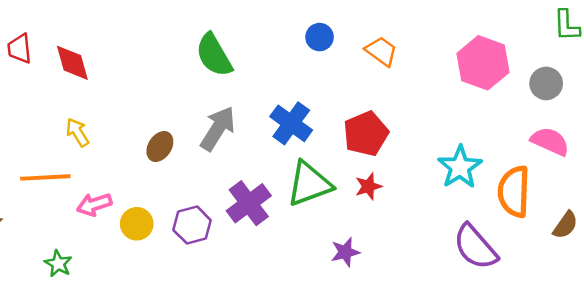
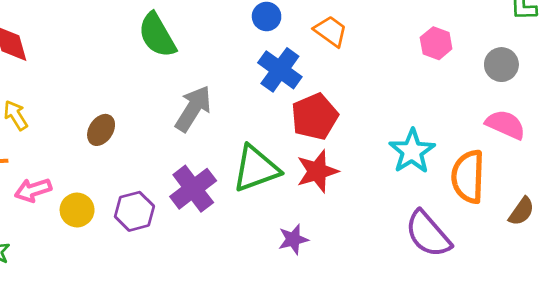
pink hexagon: (483, 63) -> (436, 43), size x0.6
blue cross: (291, 123) -> (280, 70), moved
gray arrow: (218, 128) -> (193, 109), moved
red star: (368, 186) -> (317, 171), size x1.5

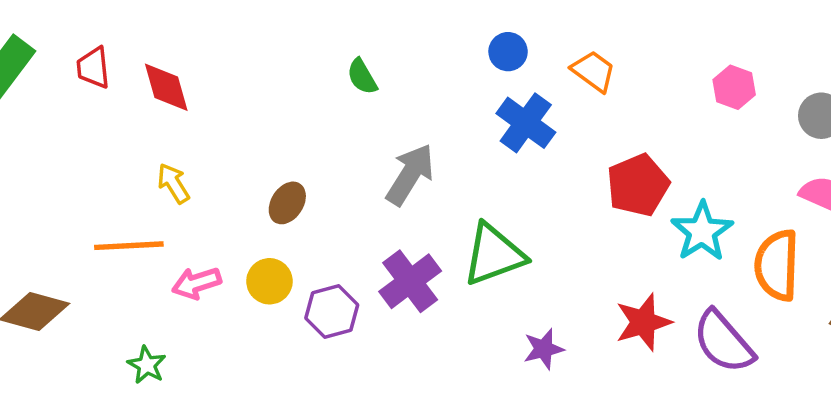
green semicircle: (157, 35) -> (362, 77), size x0.6
red pentagon: (315, 117) -> (638, 185), moved
red star: (317, 171) -> (643, 322), moved
yellow circle: (77, 210) -> (269, 281), moved

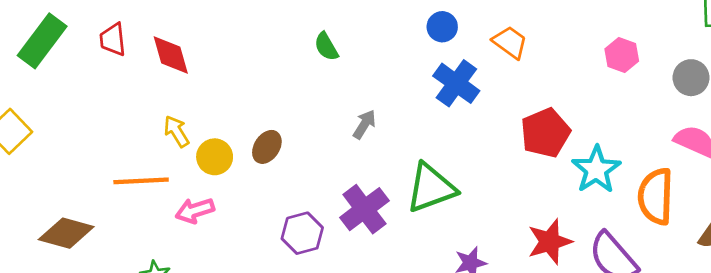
gray arrow: (410, 174) -> (364, 124), size x0.6
yellow circle: (269, 281) -> (215, 157), moved

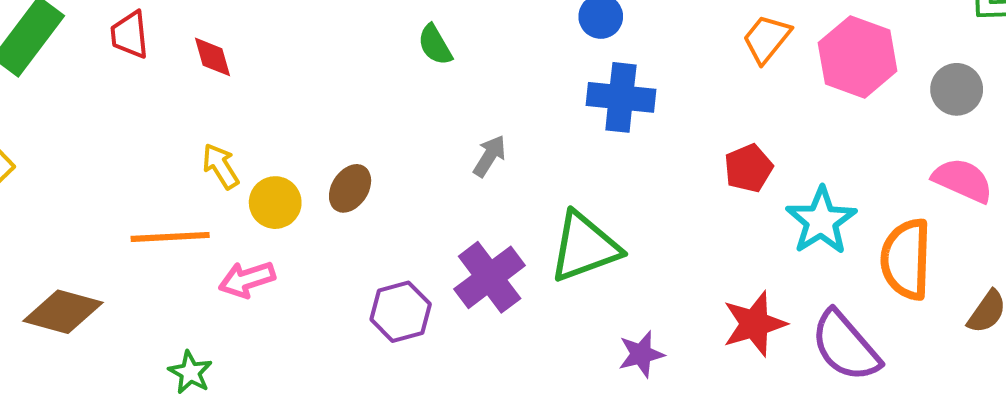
orange trapezoid: (510, 42) -> (767, 39), moved, turned -87
red diamond: (171, 55) -> (213, 57), size x0.7
pink hexagon: (622, 55) -> (858, 57), size x1.6
blue cross: (456, 83) -> (621, 97), turned -30
red pentagon: (545, 133) -> (748, 168), size x0.7

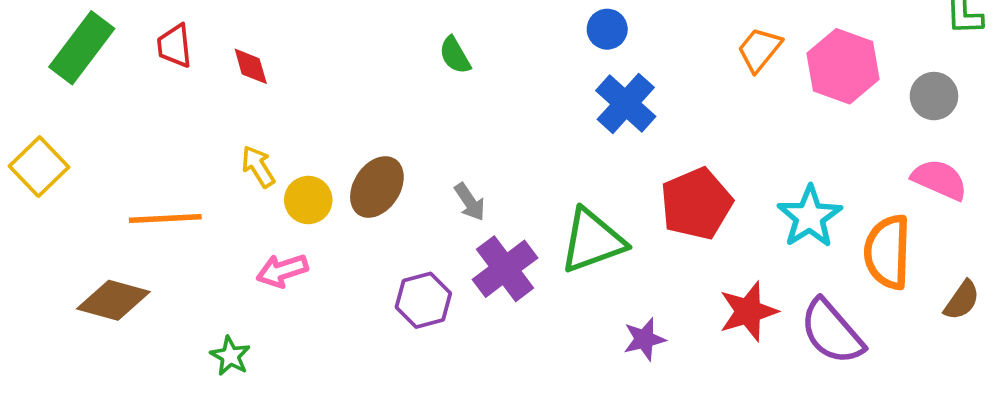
blue cross: (621, 97) -> (626, 103), turned 36
gray arrow: (490, 156) -> (470, 202), moved, turned 114
red pentagon: (748, 168) -> (696, 204), moved, size x1.6
brown ellipse: (350, 188) -> (377, 187), size x1.4
orange line: (170, 237) -> (165, 219), moved

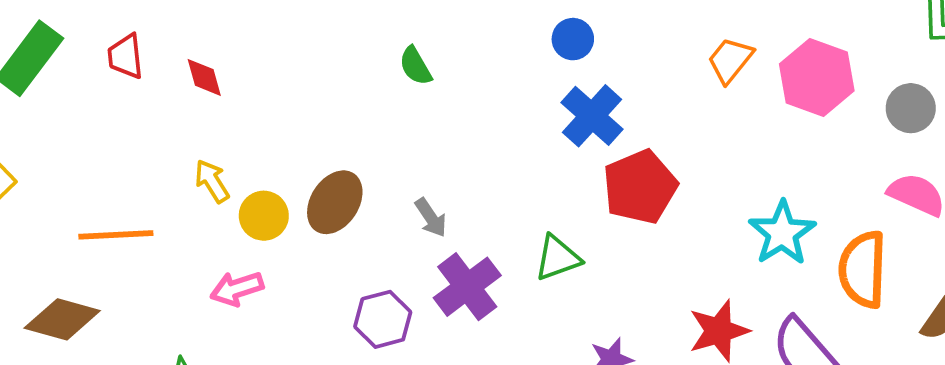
red pentagon: (696, 204) -> (640, 187), moved
green triangle: (592, 241) -> (557, 258), size x0.7

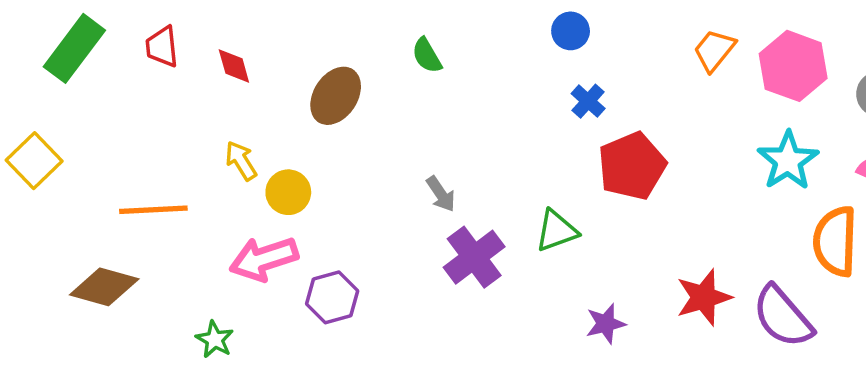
blue cross: (592, 116) -> (588, 101), size x0.6
brown ellipse: (335, 202) -> (336, 96), moved
cyan star: (782, 233) -> (788, 161), moved
pink arrow: (237, 289) -> (264, 259), size x1.4
purple hexagon: (383, 319) -> (332, 297), moved

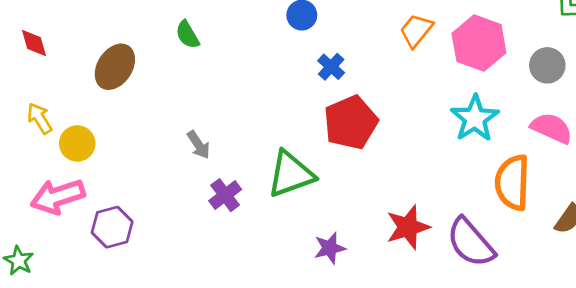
blue cross: (588, 101) -> (331, 67), moved
green triangle: (556, 231) -> (291, 174), size x1.4
purple cross: (474, 257) -> (225, 195), size x0.7

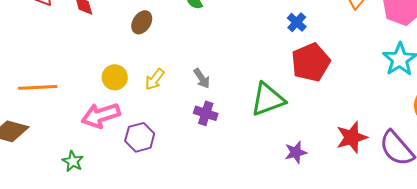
brown ellipse: (115, 67) -> (142, 22), size x0.7
yellow arrow: (40, 118) -> (155, 79), moved, turned -110
purple cross: (225, 195) -> (206, 113), moved, turned -35

